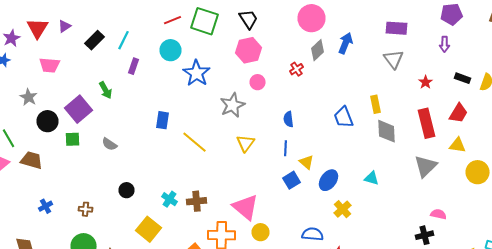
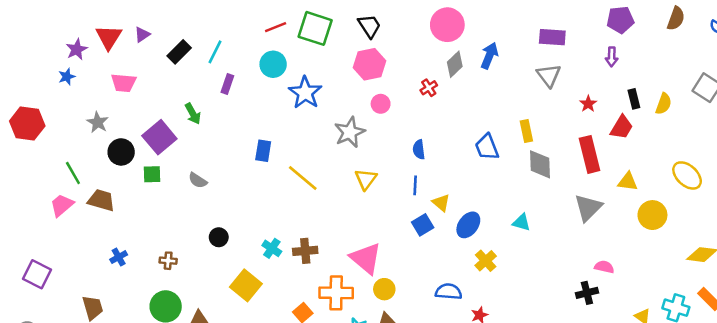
black rectangle: (462, 78) -> (634, 99), turned 56
red trapezoid: (458, 113) -> (622, 127), moved

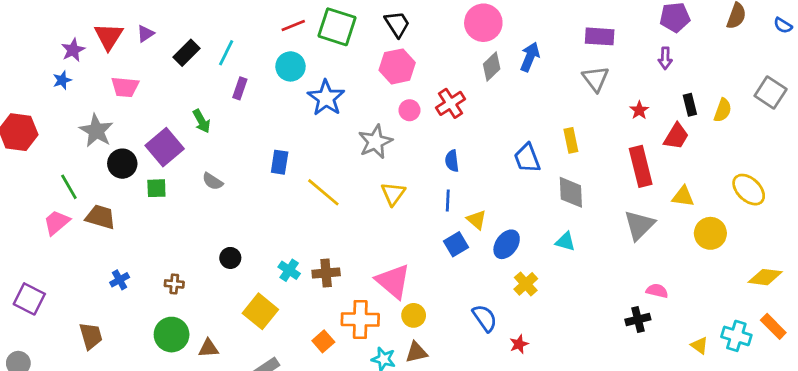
red cross: (429, 88) -> (451, 103), moved, size x1.5
gray star: (98, 122) -> (96, 131), size x1.4
gray diamond: (540, 164) -> (571, 192), moved
gray semicircle: (198, 180) -> (213, 181), moved
blue semicircle: (449, 292) -> (485, 318), turned 50

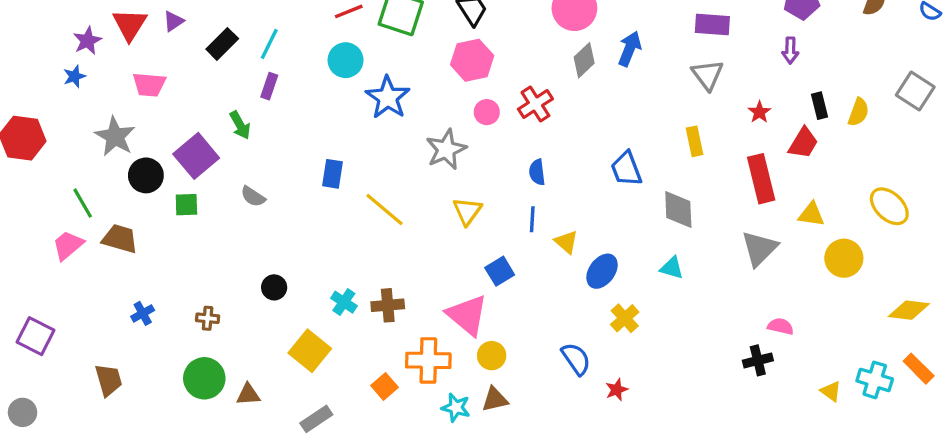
purple rectangle: (240, 88) -> (269, 86), moved
yellow rectangle: (571, 140) -> (695, 141), moved
blue square: (456, 244) -> (500, 271), moved

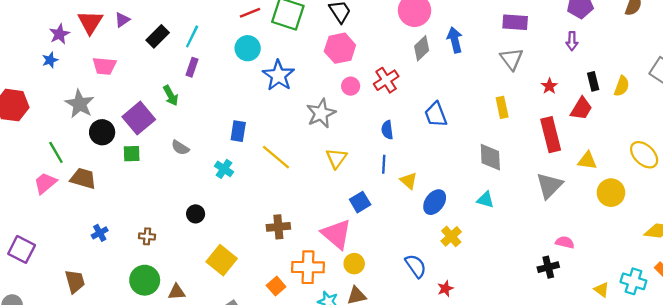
blue arrow: (630, 49) -> (455, 40), turned -35
blue trapezoid: (626, 169) -> (436, 114), moved
cyan cross: (344, 302) -> (224, 169), moved

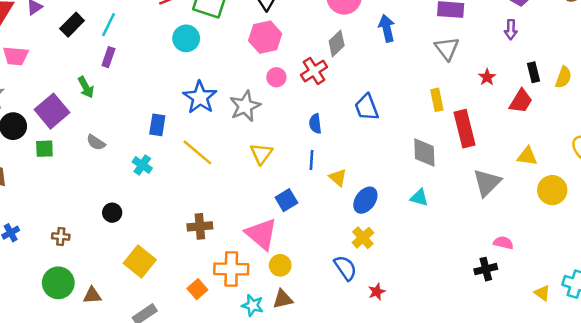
cyan circle: (248, 48) -> (186, 38), moved
gray diamond: (422, 48) -> (337, 43), moved
blue star: (278, 75) -> (200, 97), moved
red rectangle: (551, 135) -> (464, 129), moved
yellow cross: (451, 236) -> (363, 238), moved

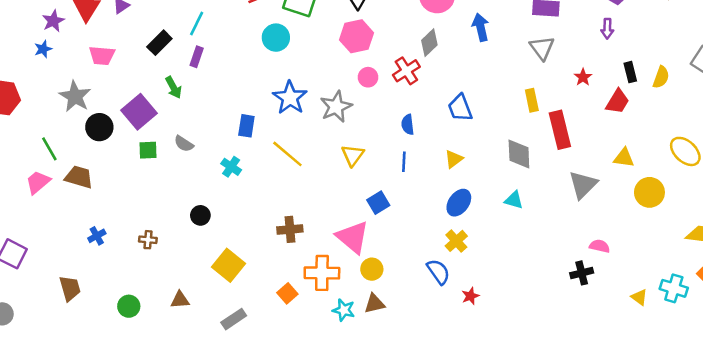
black rectangle: (72, 25) -> (159, 43), moved
green square: (44, 149) -> (148, 150), moved
yellow triangle: (338, 178) -> (454, 159), moved, turned 42
green circle: (58, 283) -> (129, 306), moved, size x0.7

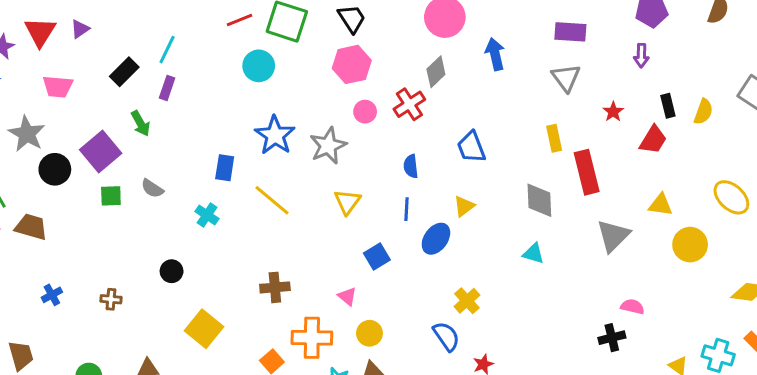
blue ellipse: (459, 203) -> (436, 239), moved
pink triangle: (353, 237) -> (347, 296), size x0.5

